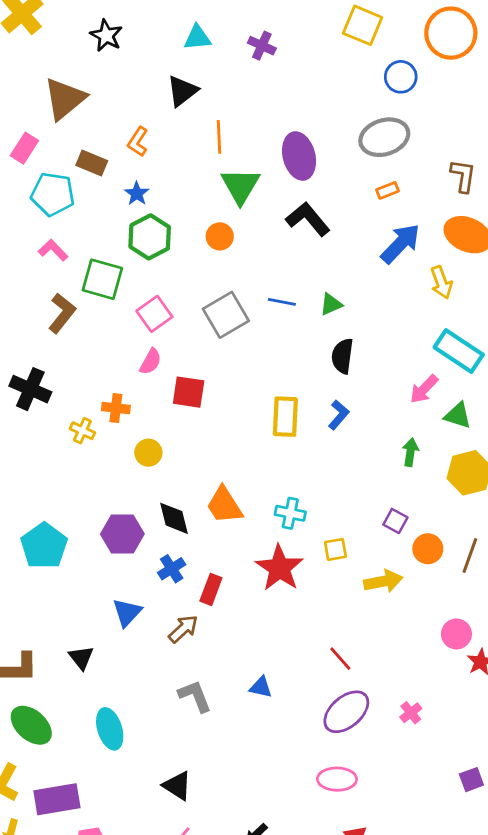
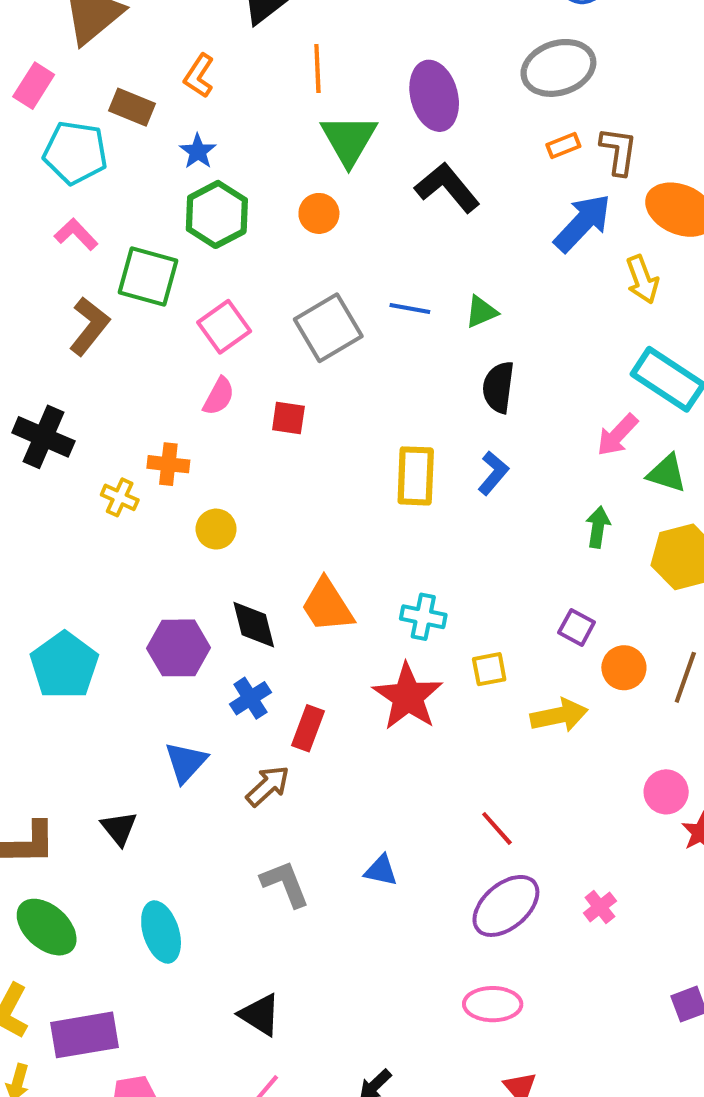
brown L-shape: (463, 176) -> (619, 151), moved
red square: (189, 392) -> (288, 418), moved, size x0.7

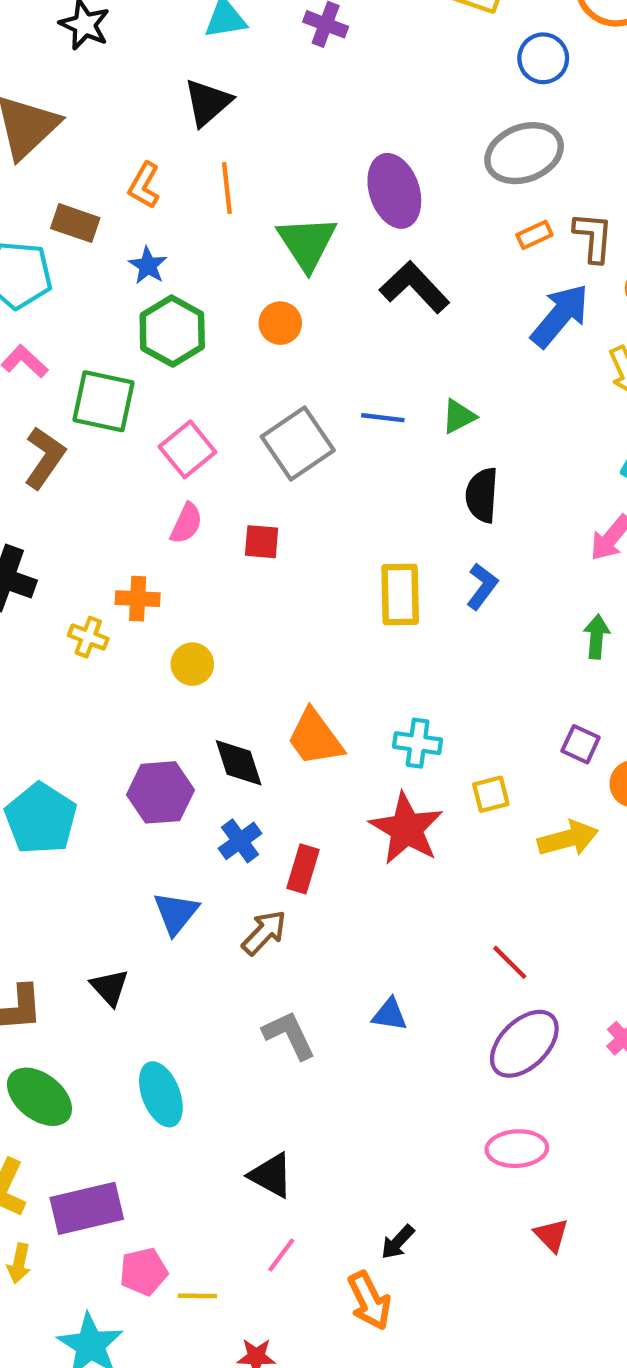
orange line: (317, 68) -> (227, 188), moved

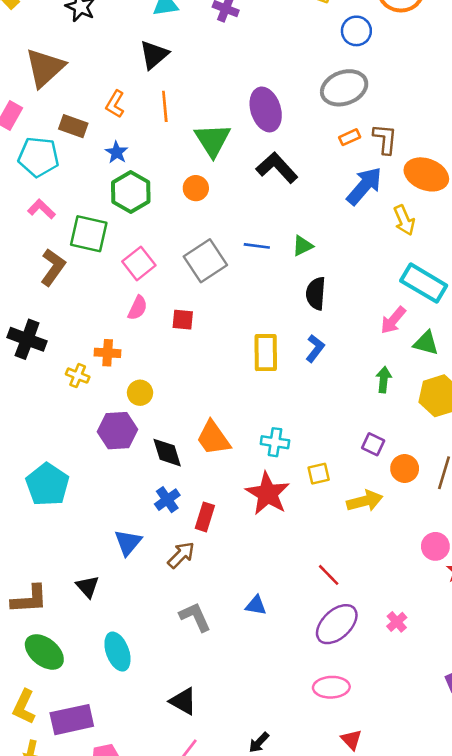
purple hexagon: (160, 792) -> (117, 431), moved

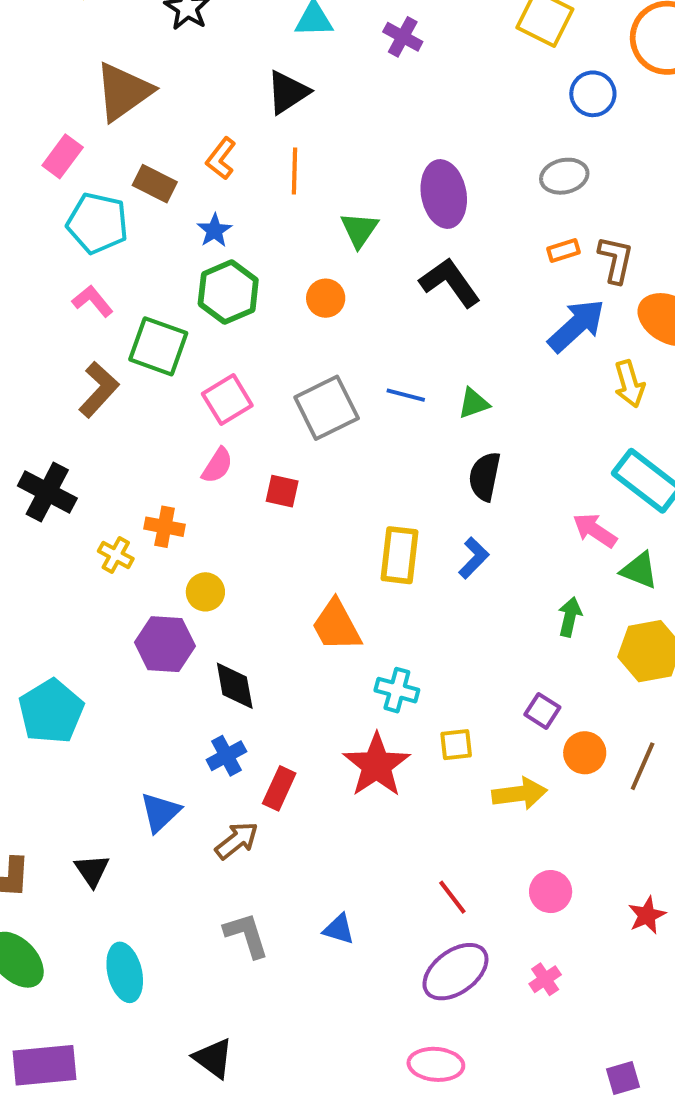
gray ellipse: (344, 88) -> (564, 176), size x0.7
green triangle: (213, 140) -> (359, 230), size x0.7
pink arrow: (393, 320) -> (595, 530), turned 76
orange trapezoid: (213, 438) -> (336, 626), moved
pink circle: (435, 546) -> (551, 892), moved

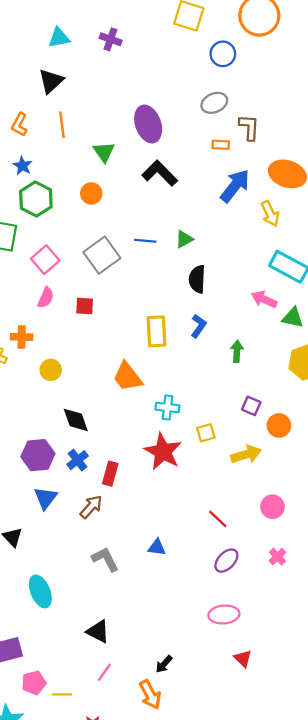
orange rectangle: (563, 250) -> (221, 145), turned 30
brown L-shape: (616, 260) -> (249, 127), moved
green arrow: (570, 617) -> (237, 351), moved
purple hexagon: (165, 644) -> (38, 455), moved
purple ellipse: (455, 972) -> (226, 561), size x0.7

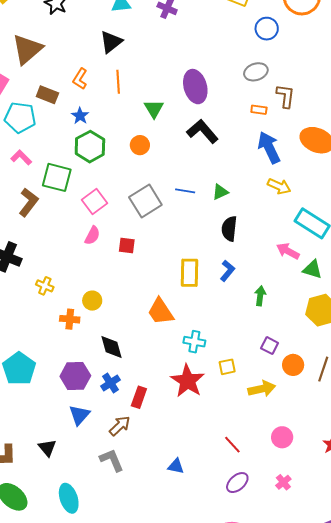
blue arrow: (235, 186) -> (269, 148), turned -68
yellow arrow: (270, 214) -> (279, 186), moved, turned -45
orange cross: (22, 337) -> (70, 319), moved
gray L-shape: (105, 559) -> (112, 460), moved

